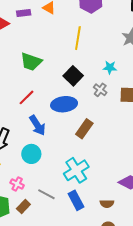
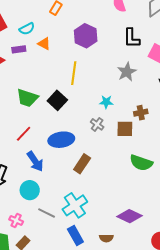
black square: (73, 76) -> (57, 100), moved
gray line: (46, 194) -> (47, 213), moved

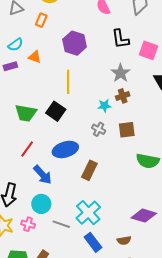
brown cross: (141, 113) -> (123, 96), moved
pink cross: (16, 220) -> (28, 224), moved

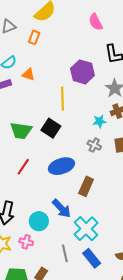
purple hexagon: (75, 43) -> (82, 72), moved
blue arrow: (43, 175) -> (61, 208), moved
gray line: (61, 224) -> (65, 253), moved, turned 60

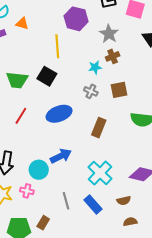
brown rectangle: (86, 186) -> (99, 128), moved
blue arrow: (61, 208) -> (61, 156), turned -70
cyan cross: (86, 229) -> (100, 173), moved

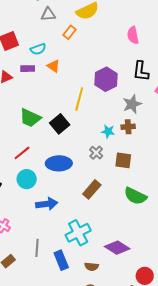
cyan circle: (39, 170) -> (27, 179), moved

